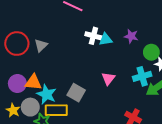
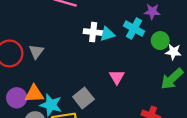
purple star: (131, 36) -> (152, 11), moved
cyan cross: (142, 76) -> (134, 28), moved, turned -36
gray square: (76, 93) -> (83, 98), turned 30

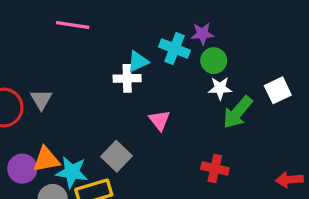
purple star: (152, 11) -> (202, 34), moved
white cross: (93, 32) -> (127, 78), moved
white star: (173, 52) -> (220, 88), moved

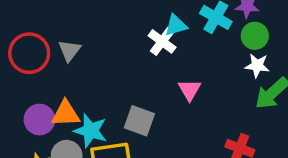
white cross: (127, 78) -> (162, 41), turned 30
gray square: (117, 156) -> (139, 121), turned -32

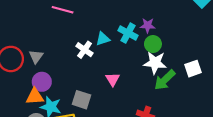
white cross: (162, 41) -> (85, 50), moved
white star: (257, 66) -> (155, 63), size x1.5
purple circle: (39, 120) -> (42, 82), moved

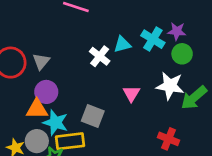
white star: (155, 63) -> (170, 86), moved

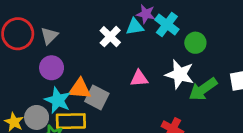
purple star: (177, 31) -> (146, 14), moved
pink triangle: (131, 94) -> (139, 78), turned 48
orange triangle: (37, 109) -> (80, 89), moved

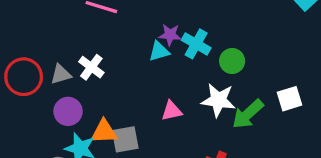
gray triangle: (49, 36) -> (61, 74), turned 36
white cross: (110, 37) -> (91, 67), moved
gray square: (97, 97) -> (125, 139), turned -30

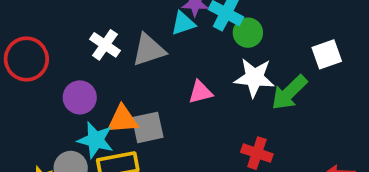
green circle: (232, 61) -> (248, 33), moved
gray triangle: (61, 74) -> (149, 50), moved, size x1.4
white square: (290, 99) -> (327, 54), moved

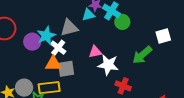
white cross: (105, 45) -> (58, 48), moved
white star: (254, 78) -> (108, 65), moved
purple circle: (80, 97) -> (32, 42), moved
cyan star: (95, 140) -> (46, 36), moved, turned 30

